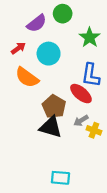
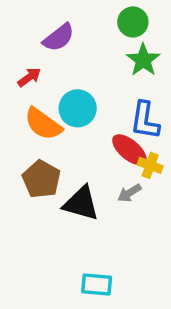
green circle: (63, 14) -> (133, 22), moved
cyan circle: (49, 54) -> (78, 108), moved
brown pentagon: (54, 107) -> (41, 179), moved
yellow cross: (94, 130) -> (150, 165), moved

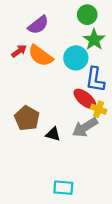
cyan circle: (78, 108) -> (76, 58), moved
orange semicircle: (43, 124) -> (41, 56), moved
gray arrow: (129, 193) -> (85, 127), size x1.6
black triangle: (81, 203) -> (53, 134), size x0.6

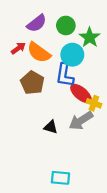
green circle: (87, 15) -> (66, 26), moved
blue L-shape: (95, 80) -> (65, 75), moved
brown pentagon: (27, 118) -> (32, 83), moved

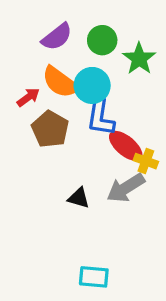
red arrow: (18, 48) -> (28, 97), moved
cyan circle: (72, 55) -> (92, 85), moved

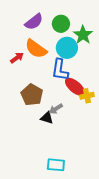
cyan circle: (92, 85) -> (67, 48), moved
brown pentagon: (50, 129) -> (32, 95), moved
yellow cross: (146, 161) -> (87, 96), turned -32
gray arrow: (126, 188) -> (56, 109), moved, size x0.6

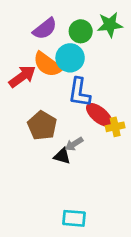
green star: (83, 35) -> (110, 25), moved, turned 30
cyan circle: (67, 48) -> (70, 58), moved
red arrow: (17, 58) -> (22, 76), size x1.5

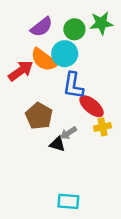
yellow cross: (115, 127) -> (103, 127), moved

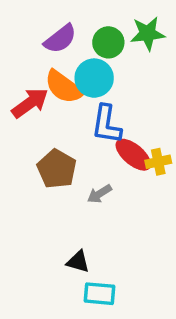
yellow cross: (103, 127) -> (158, 162), moved
black triangle: (57, 144) -> (78, 262), moved

